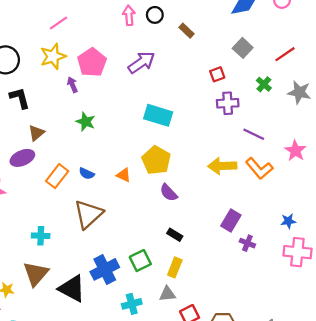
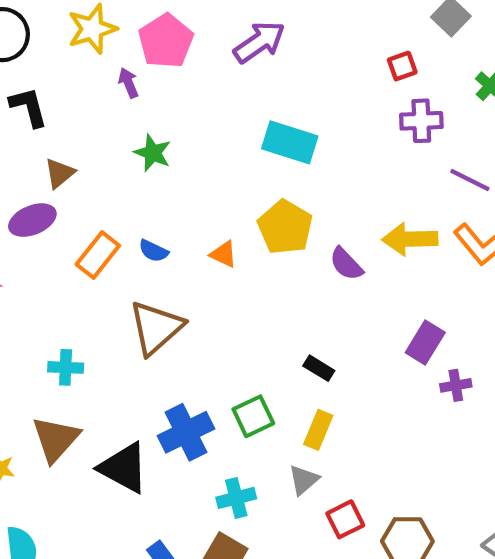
purple semicircle: (169, 193) -> (346, 264), moved
purple cross: (247, 243) -> (456, 385), turned -32
gray triangle: (167, 294) -> (304, 480), turned -36

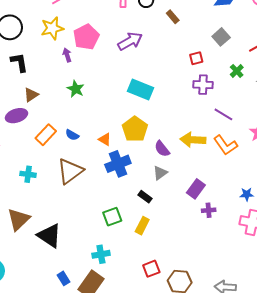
cyan cross: (66, 367) -> (28, 174), moved
blue cross: (186, 432) -> (118, 164), moved
gray triangle: (304, 480) -> (160, 173), moved

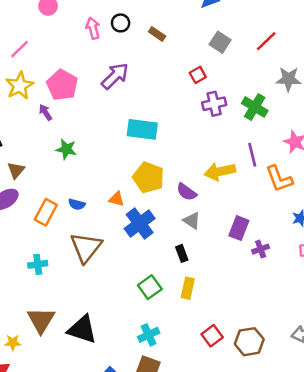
green cross: (237, 71) -> (255, 107), moved, size x1.5
purple line: (223, 114) -> (252, 155), moved, turned 60
orange L-shape: (225, 145) -> (279, 179), moved, turned 30
gray triangle: (160, 173) -> (192, 221), turned -35
black rectangle: (145, 197) -> (182, 253), turned 48

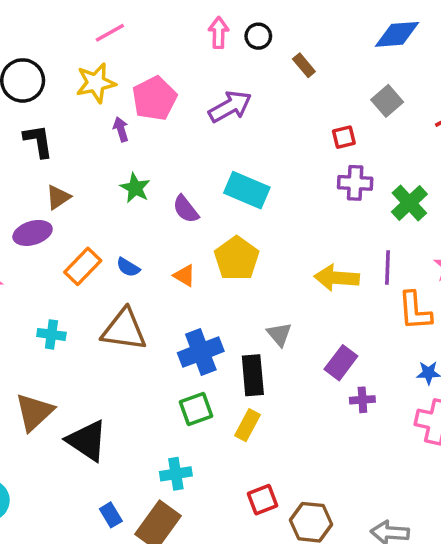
purple semicircle: (186, 192) -> (186, 209), moved
blue cross: (140, 224) -> (201, 352), moved
brown triangle: (86, 247) -> (124, 330), turned 44
black rectangle: (182, 253) -> (253, 375), size x1.6

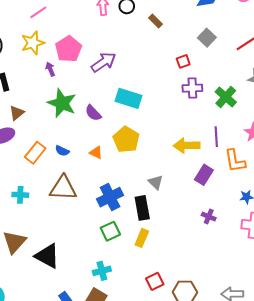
purple arrow: (230, 107) -> (104, 62), moved
green star: (135, 188) -> (62, 103), size x1.6
purple rectangle: (341, 363) -> (204, 175), moved
purple cross: (362, 400) -> (209, 217), turned 32

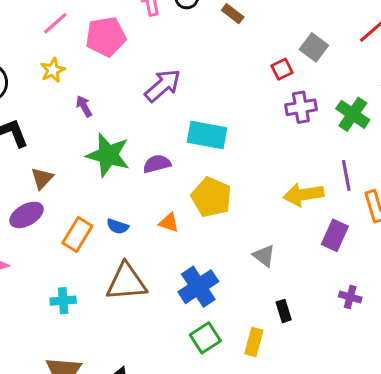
gray square: (207, 38) -> (314, 47), moved
yellow star: (33, 43) -> (53, 70), size x0.7
pink pentagon: (68, 49) -> (106, 37), moved, turned 30
purple semicircle: (93, 113) -> (157, 164), turned 126
black rectangle: (142, 208) -> (284, 311), moved, size x0.6

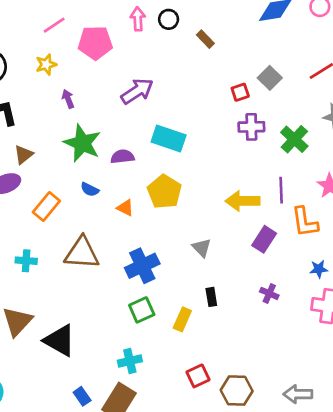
blue semicircle: (118, 226) -> (90, 189), moved

